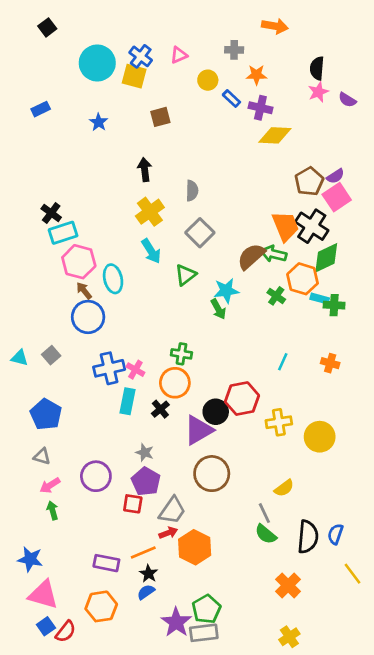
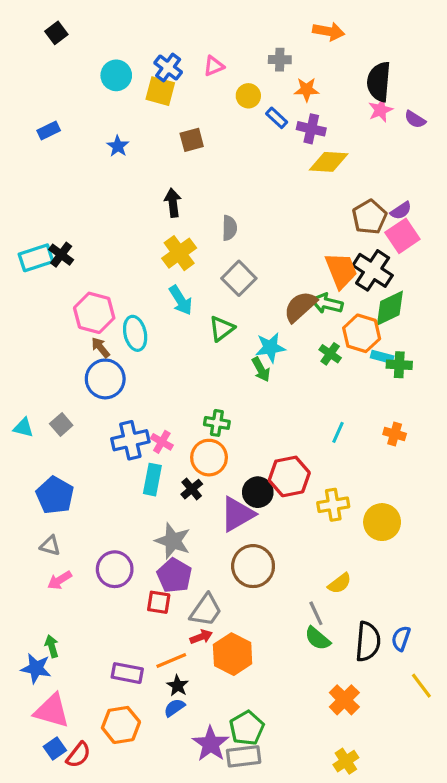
cyan circle: (97, 63) -> (116, 75), size x0.7
black semicircle: (317, 68) -> (379, 82), size x1.4
cyan rectangle: (63, 233) -> (36, 258), moved
gray star: (145, 453) -> (173, 541), size x1.6
green arrow: (52, 510) -> (52, 646), moved

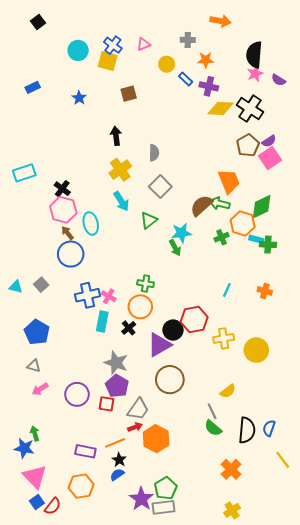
black cross: (61, 255) -> (62, 189), moved
black cross: (373, 270) -> (250, 108), moved
green cross: (330, 354) -> (222, 237), turned 32
purple circle: (115, 569) -> (77, 394), moved
pink triangle: (52, 711) -> (35, 477), turned 30

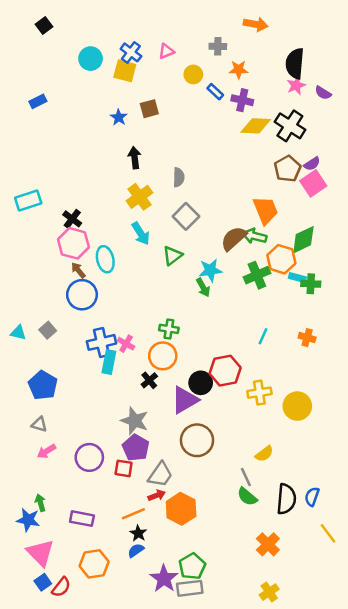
blue star: (79, 98) -> (119, 117), moved
green cross: (222, 237) -> (257, 275), size x1.5
cyan rectangle: (102, 322) -> (109, 362), moved
purple rectangle: (85, 451) -> (82, 519), moved

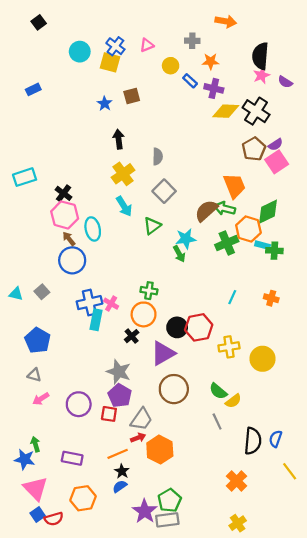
black circle: (201, 383) -> (177, 327), moved
green semicircle: (247, 497) -> (218, 391), moved
red semicircle: (61, 587) -> (54, 519), turned 36

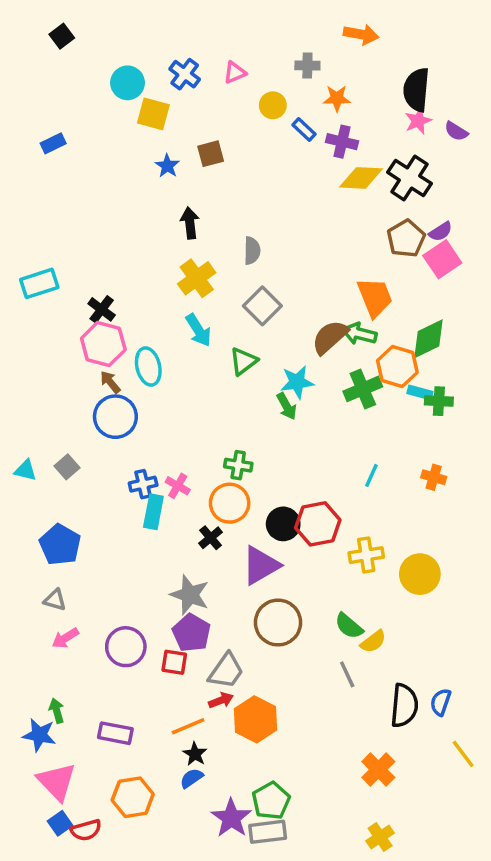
yellow square: (110, 62) -> (153, 114), moved
blue cross: (89, 303) -> (143, 484), size x0.7

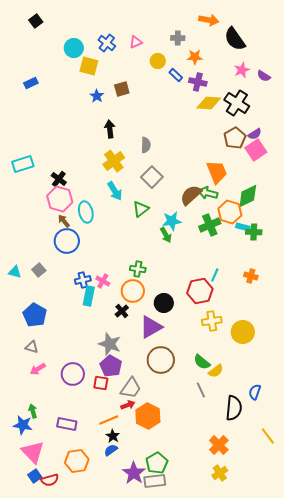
black semicircle: (416, 90) -> (235, 39), moved, turned -40
red hexagon: (318, 524) -> (200, 291), moved
blue semicircle: (441, 702) -> (255, 392), moved
yellow cross: (380, 837) -> (220, 473), moved

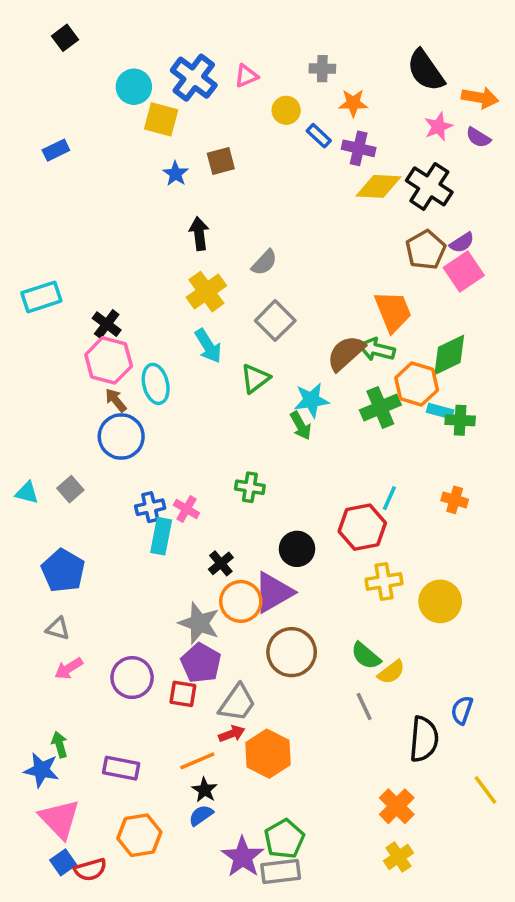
orange arrow: (209, 20) -> (480, 98), moved
blue cross: (107, 43) -> (194, 78), size x1.4
gray semicircle: (146, 145) -> (264, 263), turned 42
orange circle: (133, 291) -> (241, 601), moved

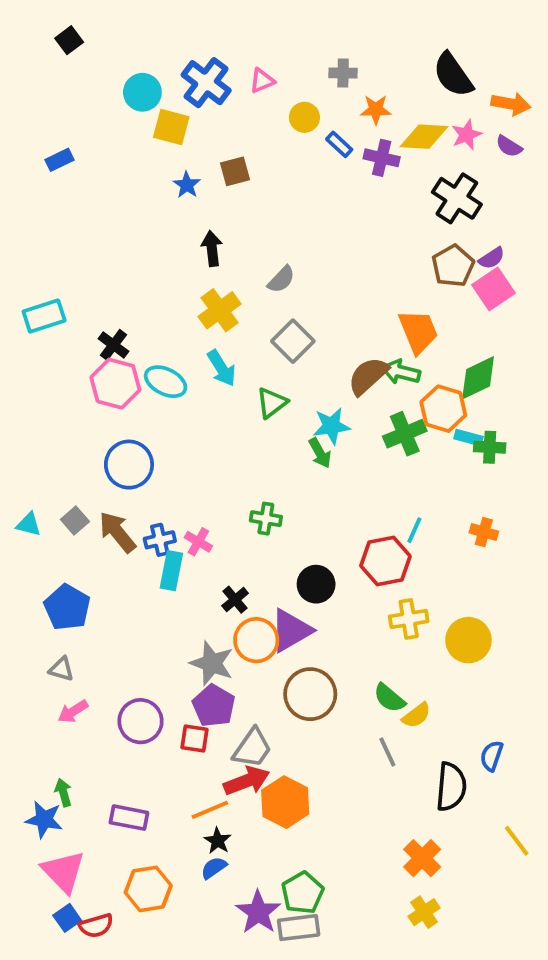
yellow diamond: (379, 186) -> (424, 137), moved
cyan ellipse: (156, 384) -> (166, 382), moved, turned -51
brown arrow: (116, 400) -> (117, 532), moved, size x1.6
red arrow: (232, 734) -> (247, 781), size x1.6

